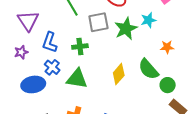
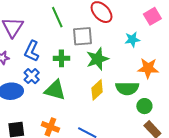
green star: (126, 29) -> (97, 59), moved
orange star: (167, 47) -> (148, 68), size x1.5
green semicircle: (148, 69) -> (127, 88), turned -55

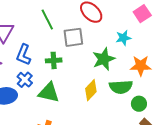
green star: (97, 59) -> (104, 59), moved

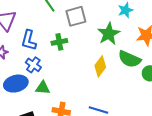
green semicircle: (121, 87) -> (130, 59), turned 35
green triangle: (49, 93) -> (43, 88), moved, size x0.7

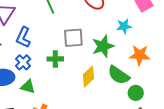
gray square: (76, 16) -> (73, 38), moved
green cross: (59, 42) -> (55, 59), moved

